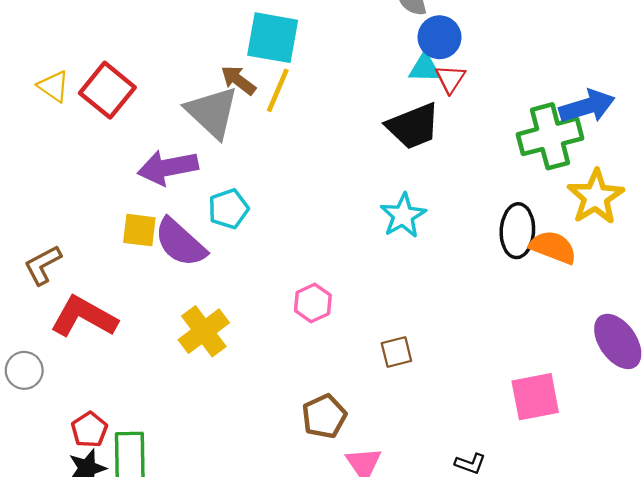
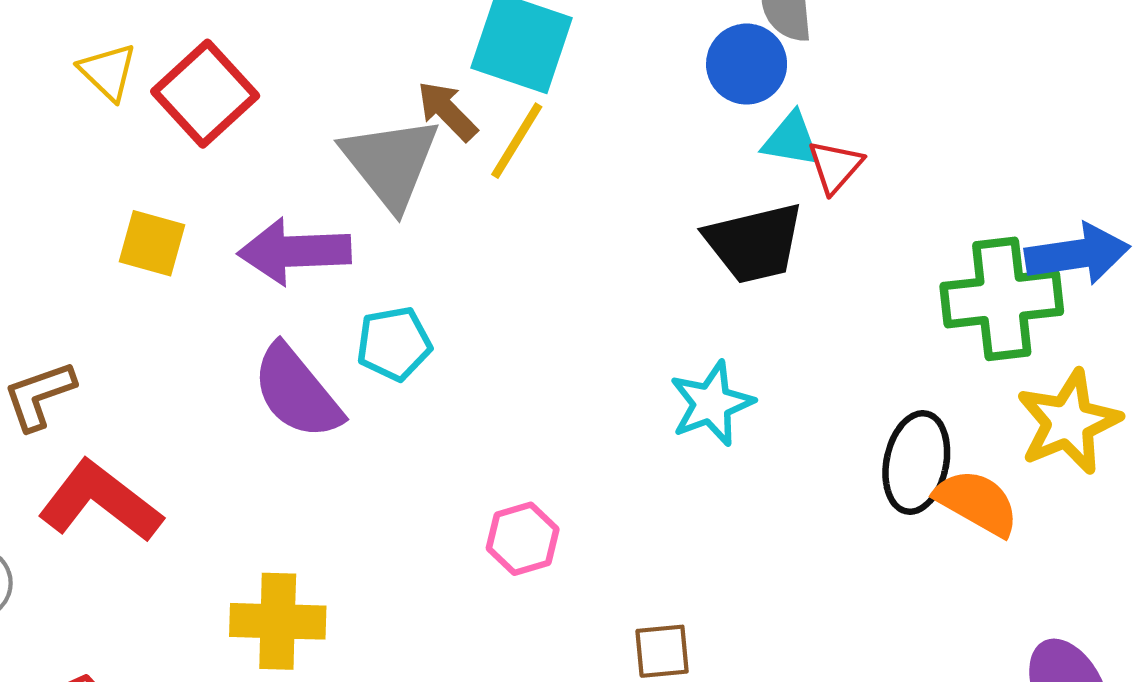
blue circle: (439, 37) -> (747, 64), moved
yellow square: (139, 230) -> (152, 243), moved
yellow cross: (204, 331) -> (278, 621), moved, turned 30

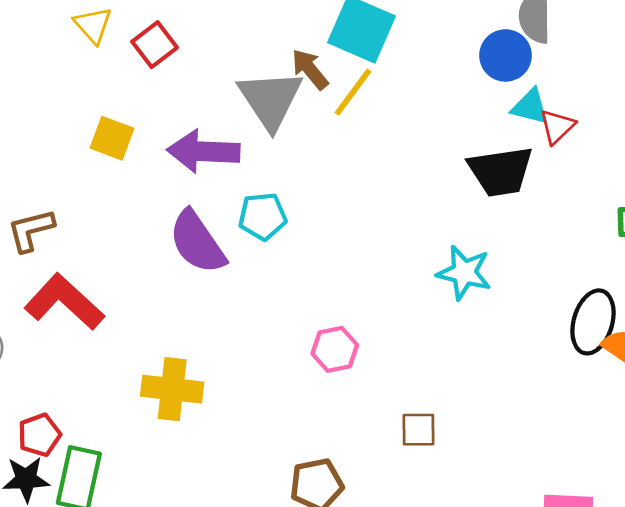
red square: (205, 94) -> (155, 45), size x0.7
cyan star: (712, 404) -> (464, 273), turned 30

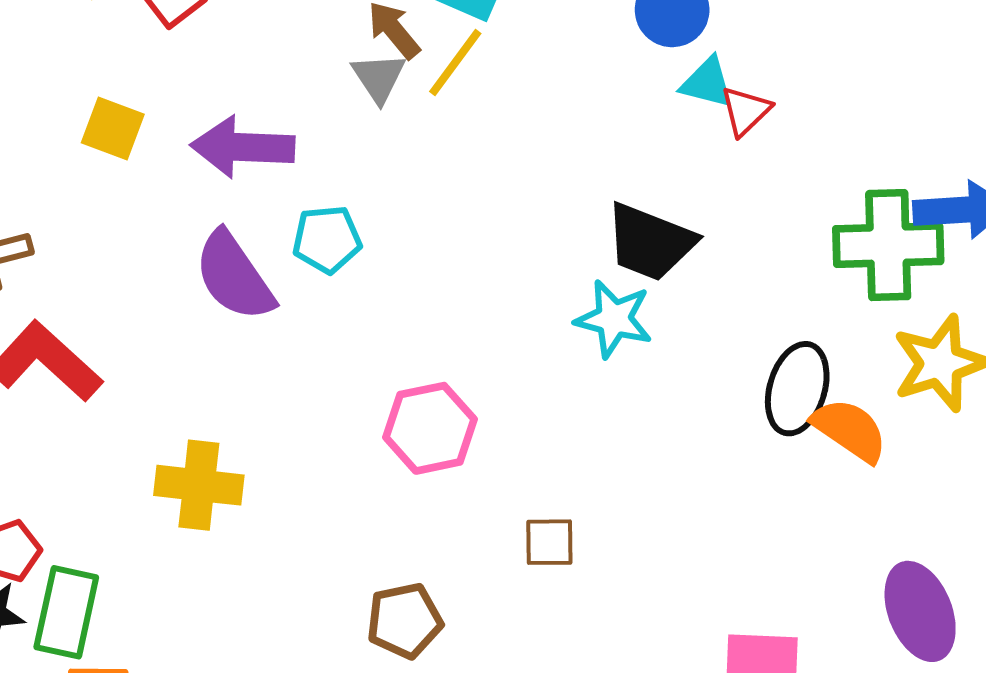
gray triangle: (270, 99) -> (379, 78), moved, size x0.6
black trapezoid: (501, 171) -> (650, 242), moved, turned 30
pink hexagon: (335, 349) -> (430, 428), size x1.4

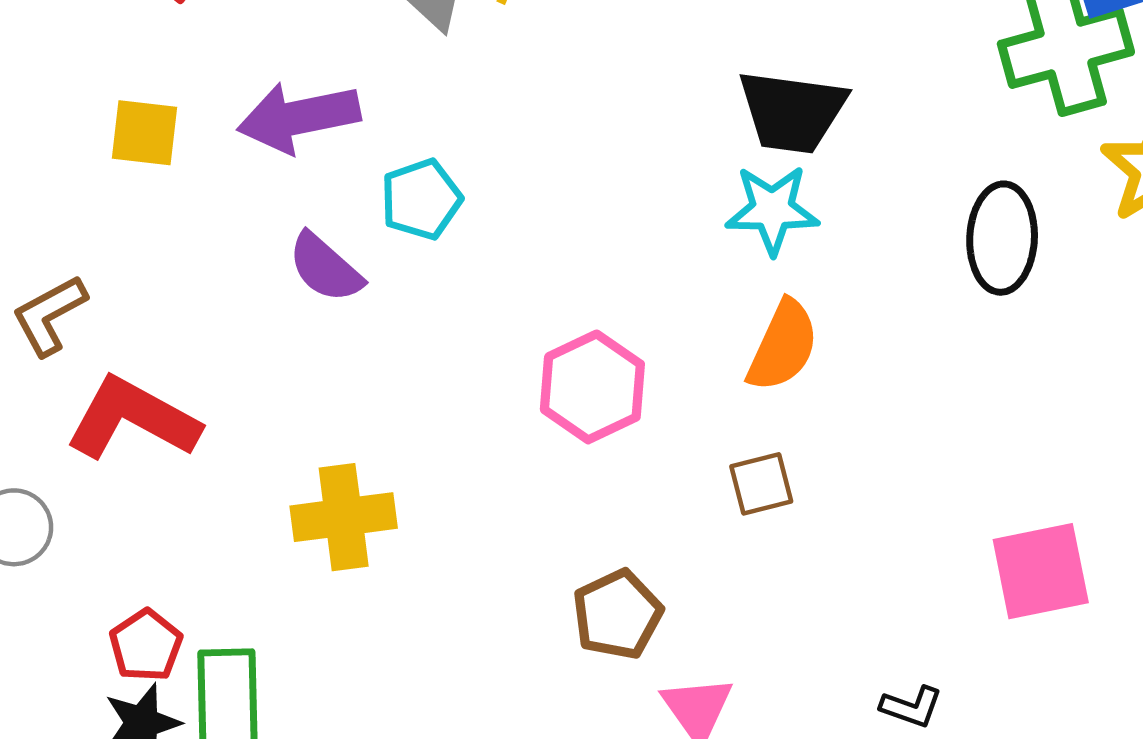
purple semicircle: (234, 276) -> (325, 268), size x0.7
orange semicircle: (850, 430) -> (783, 346), moved, turned 94

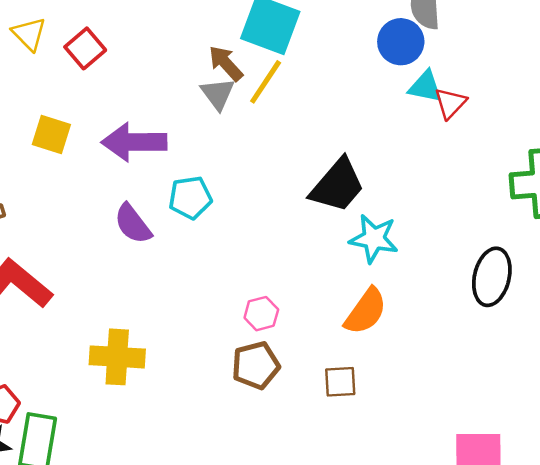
black trapezoid: (792, 112) -> (337, 185), moved, turned -68
pink hexagon: (592, 387) -> (261, 314), size x0.6
brown pentagon: (617, 614) -> (256, 365), moved

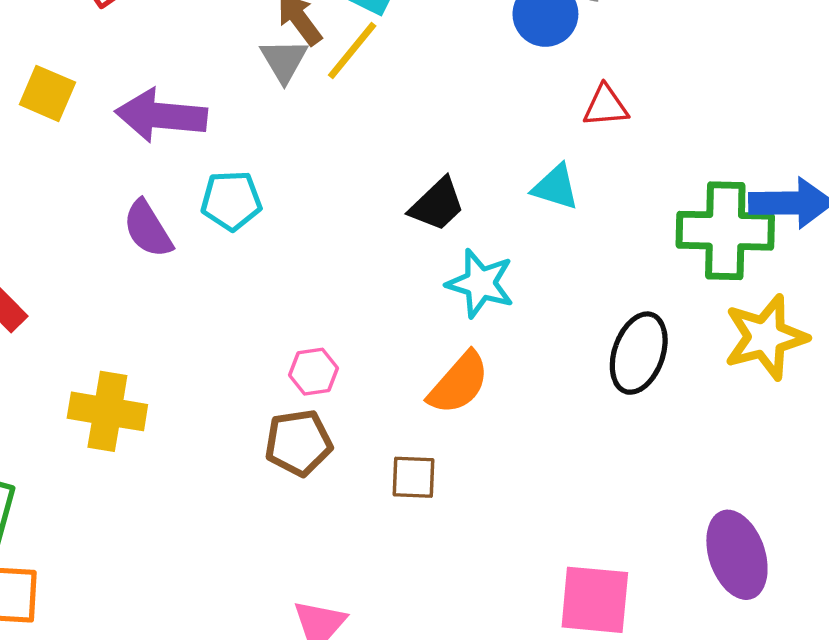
cyan triangle: (425, 87) -> (556, 187), moved
red triangle: (450, 103) -> (606, 106), turned 36
black trapezoid: (337, 185) -> (437, 205), size x0.7

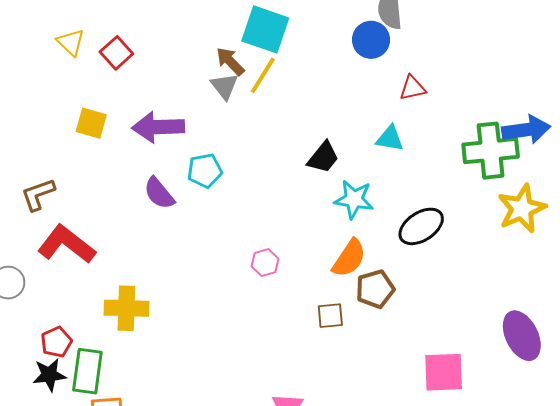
black ellipse: (639, 353) -> (421, 226), moved, turned 45
yellow cross: (107, 411) -> (126, 308), moved
brown pentagon: (298, 443) -> (375, 289), moved

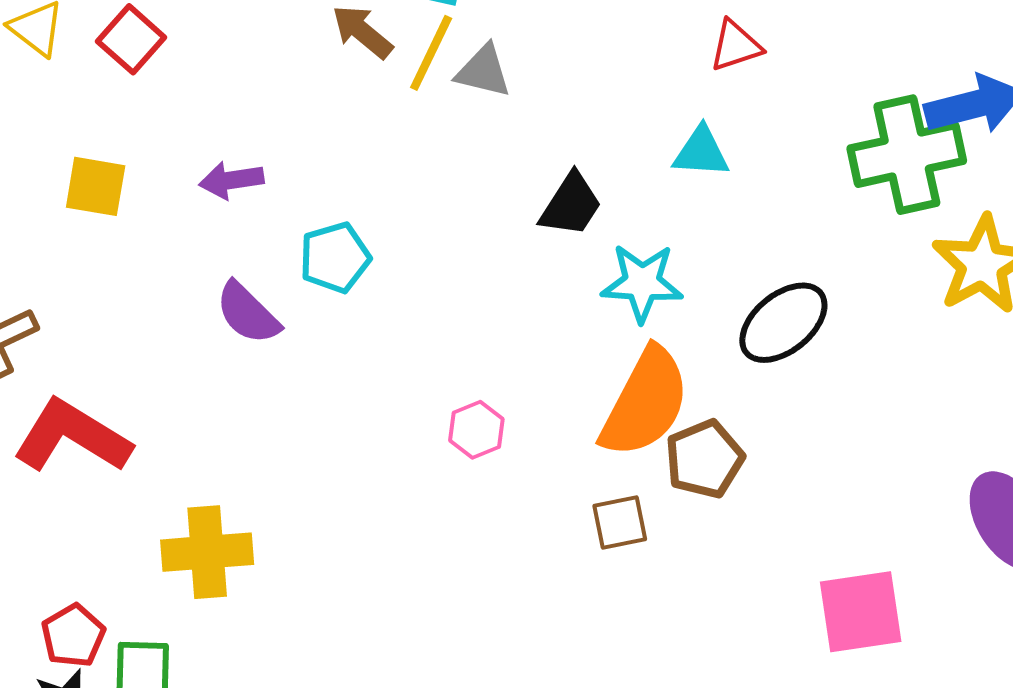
gray triangle: (224, 86) -> (483, 71), moved, turned -32
purple arrow: (158, 127) -> (231, 180), size x0.6
orange semicircle: (349, 258) -> (645, 403), size x1.4

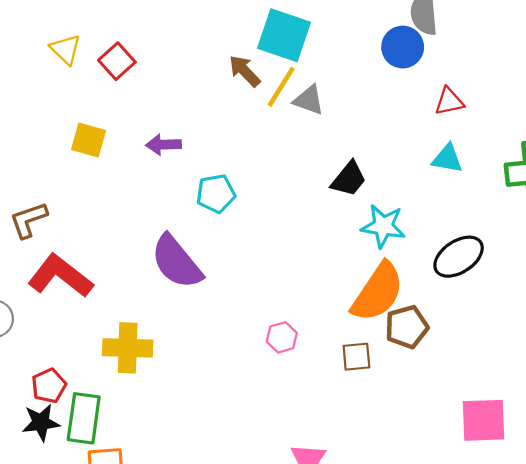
cyan triangle: (701, 152) -> (447, 159), moved
purple semicircle: (248, 313) -> (176, 262), moved, size x1.5
pink hexagon: (476, 430) -> (282, 337), moved

